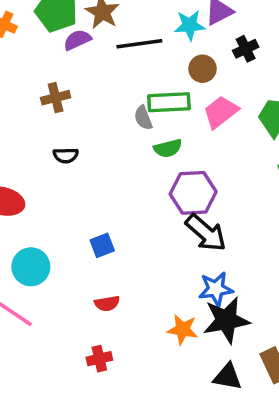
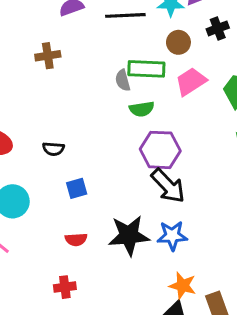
black semicircle: (66, 155) -> (53, 149), moved
black star: (226, 320) -> (129, 235), moved
orange star: (183, 330) -> (183, 286), moved

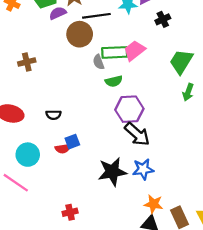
brown circle: (178, 42) -> (80, 34), moved, size x1.5
brown cross: (48, 56) -> (27, 62), moved
pink trapezoid: (191, 82) -> (134, 50), moved
red semicircle: (76, 240) -> (63, 149), moved

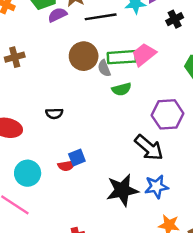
brown circle: (80, 34) -> (84, 56), moved
brown cross: (27, 62) -> (15, 57), moved
purple hexagon: (129, 109) -> (168, 114), moved
black semicircle: (53, 115) -> (54, 114), moved

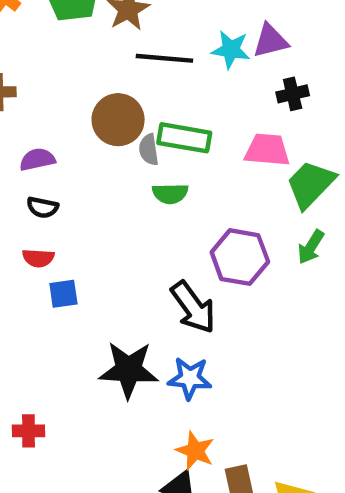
purple semicircle: (57, 15) -> (37, 159), moved
pink trapezoid: (144, 54) -> (267, 150), moved, turned 30
red semicircle: (66, 166) -> (38, 258), moved

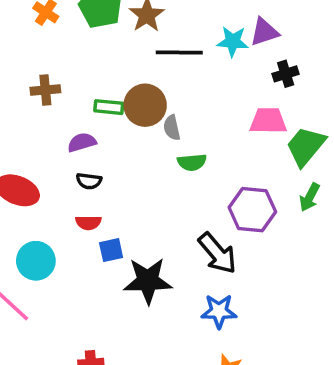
green rectangle: (184, 138) -> (109, 107), moved, size x0.7
black star: (129, 370) -> (148, 281), moved

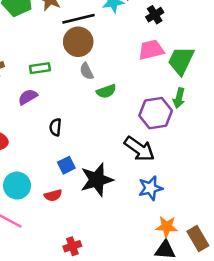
brown circle: (145, 105) -> (78, 42), moved
black semicircle: (89, 181) -> (55, 127), moved, turned 102
green arrow: (310, 197) -> (179, 98), moved
red semicircle: (88, 223) -> (53, 195), moved

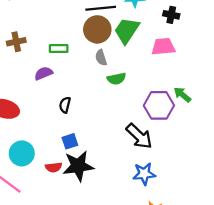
black cross: (155, 15) -> (171, 15), turned 35
green trapezoid: (181, 61) -> (127, 30), moved
green arrow: (179, 98) -> (182, 95), turned 108
black star: (97, 180) -> (78, 166), moved

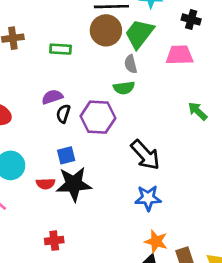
gray semicircle: (101, 58) -> (131, 64), moved
purple semicircle: (44, 73) -> (52, 97), moved
purple hexagon: (159, 105) -> (98, 117), moved

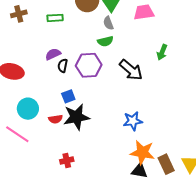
green arrow: (198, 111) -> (162, 52), turned -105
black arrow: (145, 155) -> (131, 70), moved
orange star: (156, 241) -> (142, 152), size x1.4

